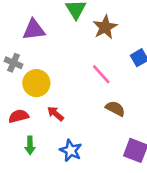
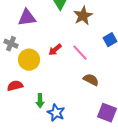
red arrow: (55, 114) -> (55, 50), moved, turned -80
green arrow: (30, 145) -> (40, 101), moved

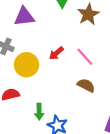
brown semicircle: (91, 80) -> (86, 85), moved

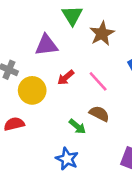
purple triangle: (24, 17) -> (46, 45), moved
green arrow: (39, 112) -> (77, 127), moved, turned -49

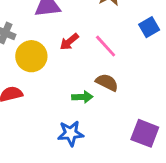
green arrow: (77, 127) -> (82, 97), turned -42
blue star: (67, 159) -> (71, 133), turned -30

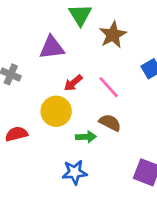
yellow circle: (31, 56) -> (56, 111), moved

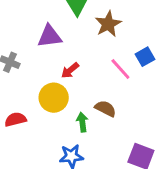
pink line: (109, 87) -> (120, 69), moved
green arrow: (86, 137) -> (82, 122), turned -96

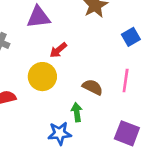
pink line: (120, 69) -> (126, 80), moved, turned 50
green arrow: (82, 122) -> (77, 112), moved

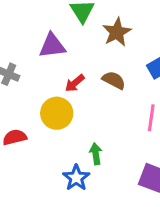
brown semicircle: (93, 87) -> (114, 80), moved
blue star: (60, 133) -> (76, 178), turned -30

